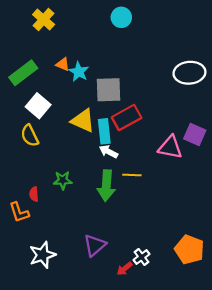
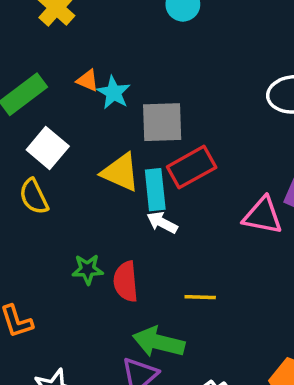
yellow line: (132, 175) -> (200, 297), moved
green arrow: (106, 186) -> (159, 342), moved, turned 100
red semicircle: (34, 194) -> (126, 281), moved, size x1.6

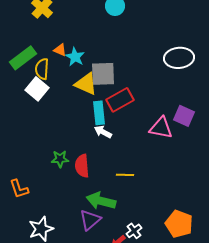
yellow triangle: (120, 172) -> (86, 84), moved
yellow semicircle: (34, 197) -> (42, 69), moved, turned 30

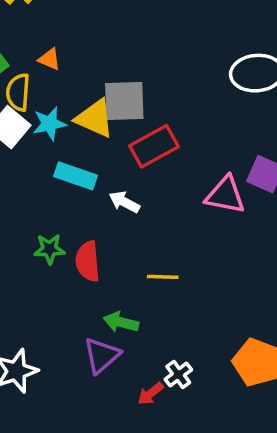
cyan star: (75, 57) -> (49, 124), moved, turned 30
cyan rectangle: (99, 113) -> (76, 176), moved, turned -65
green arrow: (101, 201) -> (121, 322), size x0.7

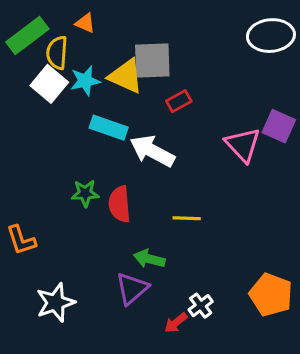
red rectangle: (154, 146) -> (179, 101), size x0.6
pink triangle: (225, 195) -> (243, 145), turned 36
white arrow: (124, 202) -> (152, 151), size x1.6

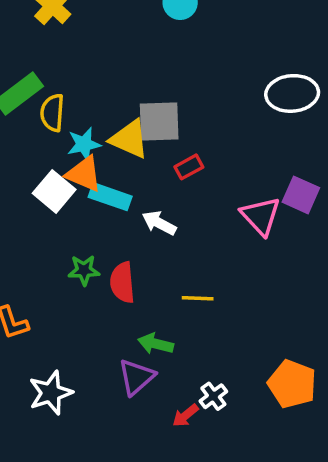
orange triangle: (85, 23) -> (84, 174), moved, size x1.6
white square: (49, 84) -> (54, 191), moved
white arrow: (152, 151) -> (159, 223), size x0.7

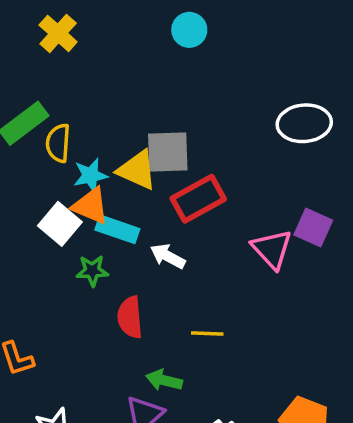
red rectangle: (189, 167) -> (198, 199), size x1.8
green star: (84, 270) -> (92, 271), moved

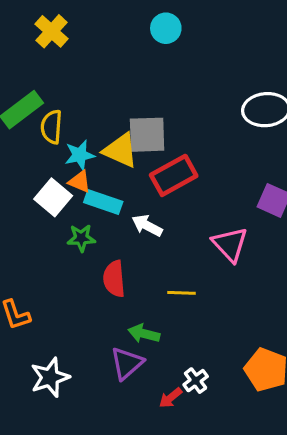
orange triangle: (90, 206) -> (80, 182), size x0.7
pink triangle: (272, 249) -> (230, 244), moved

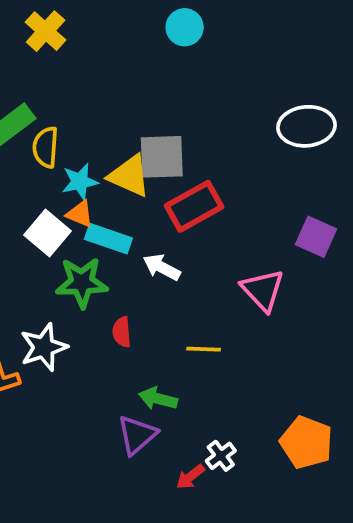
green star: (81, 238) -> (82, 282), size x1.5
red semicircle: (114, 279) -> (122, 332), size x0.7
white star: (50, 377) -> (44, 347), moved

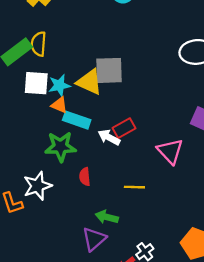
yellow semicircle: (46, 147) -> (39, 44), moved
red rectangle: (194, 206) -> (124, 128), moved, size x0.7
white square: (47, 233) -> (36, 83), moved, turned -36

